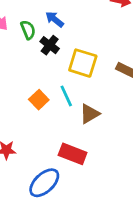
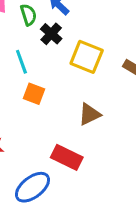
cyan line: (66, 96) -> (21, 62), moved
orange square: (39, 100) -> (34, 94), turned -30

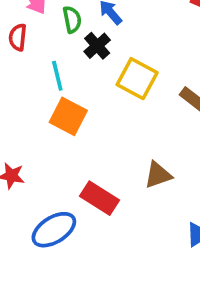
orange square: (34, 94) -> (68, 116), size x1.4
brown triangle: (89, 114) -> (158, 175), moved

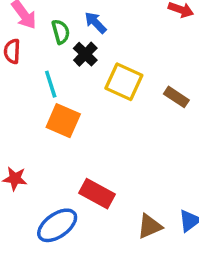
brown triangle: (158, 175) -> (150, 226), moved

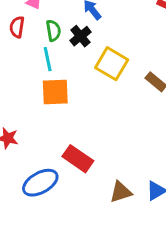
green semicircle: (61, 32) -> (53, 31), moved
orange square: (63, 121) -> (55, 92), turned -32

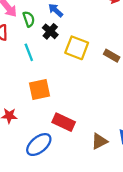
green semicircle: (53, 31) -> (29, 19), moved
orange square: (55, 92) -> (39, 89), moved

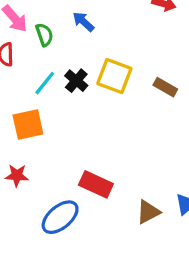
black cross: (50, 31) -> (76, 81), moved
cyan line: (29, 52) -> (45, 83), turned 60
orange square: (39, 89) -> (28, 124), moved

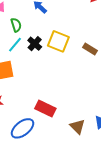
green semicircle: (44, 35) -> (16, 25), moved
brown triangle: (148, 212) -> (77, 127), turned -49

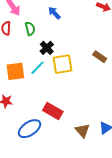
yellow square: (58, 41) -> (63, 64), moved, turned -35
cyan line: (15, 45) -> (37, 68), moved

